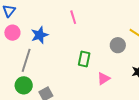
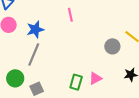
green rectangle: (84, 59) -> (76, 82), moved
gray line: (26, 60) -> (34, 54), moved

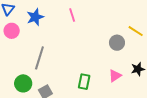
blue star: (35, 30) -> (35, 17), moved
pink triangle: (95, 78) -> (115, 76), moved

